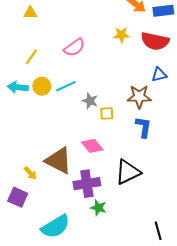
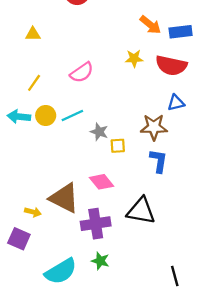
black triangle: (128, 172) -> (141, 211), turned 36
yellow arrow: (30, 173) -> (33, 212), turned -32
green star: (98, 208) -> (100, 261), moved

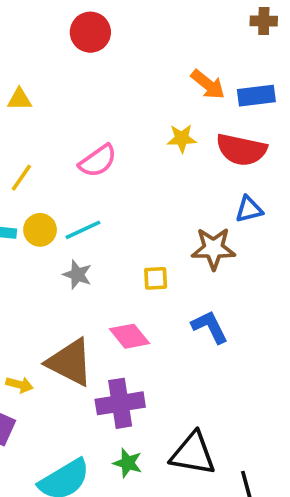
gray star: (99, 132) -> (77, 275), moved
blue L-shape: (158, 161) -> (210, 327), moved, turned -35
black triangle: (141, 211) -> (193, 454), moved

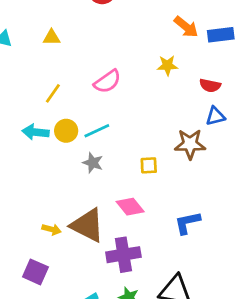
red semicircle: (241, 150) -> (210, 85), moved, size x0.6
blue L-shape: (210, 327) -> (187, 223), moved, turned -76
yellow arrow: (19, 385) -> (51, 229), moved

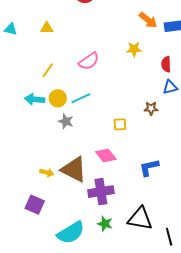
red semicircle: (210, 85) -> (166, 64), turned 77
brown star: (190, 144) -> (151, 108), size x0.6
gray star: (93, 163) -> (66, 121), moved

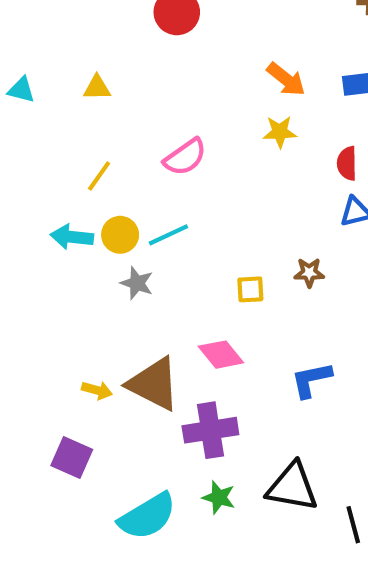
orange arrow: (148, 20) -> (286, 79), moved
brown star: (151, 108) -> (309, 273), moved

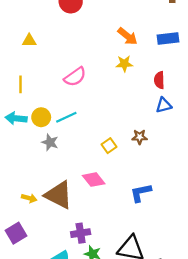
yellow line: (99, 176) -> (20, 84), moved, turned -35
yellow square: (250, 289) -> (109, 146), turned -32
purple cross: (210, 430) -> (81, 233), moved, size x0.7
purple square: (72, 457) -> (16, 233), turned 35

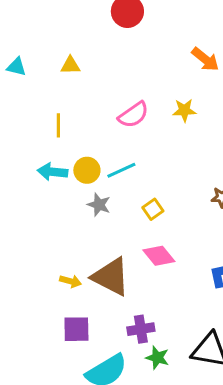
yellow star: (124, 64) -> (184, 110), moved
yellow square: (109, 146) -> (153, 209), moved
purple square: (16, 233) -> (76, 329), moved, turned 30

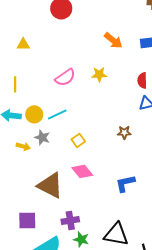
yellow arrow: (70, 281) -> (23, 146), moved

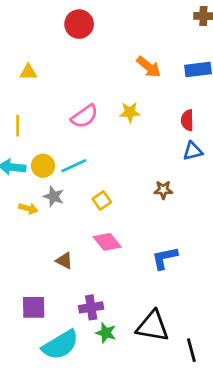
brown triangle: (50, 185) -> (64, 261), size x0.5

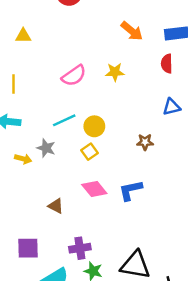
red semicircle: (187, 120) -> (167, 64), moved
yellow circle: (43, 166) -> (94, 126), moved
blue L-shape: (165, 258) -> (131, 190), moved

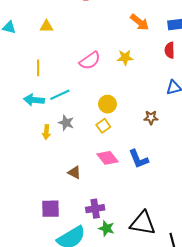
cyan line: (64, 120) -> (60, 95), moved
yellow arrow: (23, 159) -> (46, 132), turned 80
blue L-shape: (131, 190) -> (139, 159), turned -100

